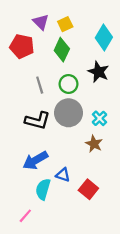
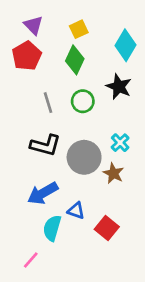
purple triangle: (41, 22) -> (33, 25), moved
red pentagon: (22, 46) -> (27, 56), turned 30
gray circle: (68, 113) -> (84, 157), moved

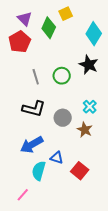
yellow square: (79, 29) -> (66, 14), moved
green diamond: (75, 60) -> (49, 28), moved
gray circle: (84, 157) -> (63, 118), size x0.7

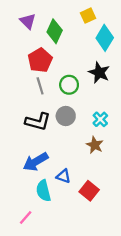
yellow square: (66, 14) -> (88, 16), moved
red pentagon: (20, 42) -> (40, 60), moved
gray circle: (63, 118) -> (66, 116), moved
cyan semicircle: (39, 171) -> (43, 191), turned -30

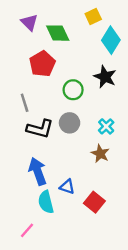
green diamond: (55, 31) -> (58, 33), turned -50
gray line: (40, 86) -> (25, 103), moved
blue arrow: (36, 162) -> (38, 171), turned 100

